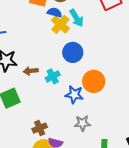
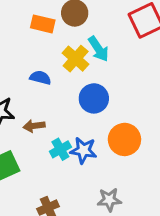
blue semicircle: (55, 13) -> (40, 78), moved
cyan cross: (53, 76) -> (60, 149), moved
blue star: (74, 95) -> (83, 150), moved

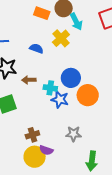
cyan arrow: (98, 49) -> (76, 22), moved
blue circle: (94, 98) -> (71, 78), moved
cyan cross: (60, 149) -> (50, 88), moved, turned 32

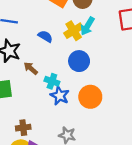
cyan arrow: (76, 22) -> (87, 26), moved, turned 48
blue circle: (71, 78) -> (79, 61), moved
brown arrow: (29, 80) -> (31, 68), turned 32

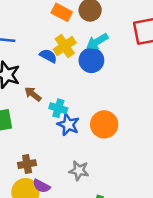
cyan arrow: (87, 26) -> (97, 42), turned 30
yellow cross: (74, 31) -> (65, 46), moved
blue circle: (79, 61) -> (91, 60), moved

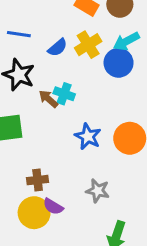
blue semicircle: (48, 56) -> (58, 48), moved, turned 108
cyan cross: (58, 108) -> (64, 94), moved

